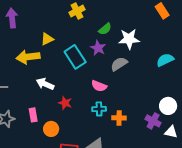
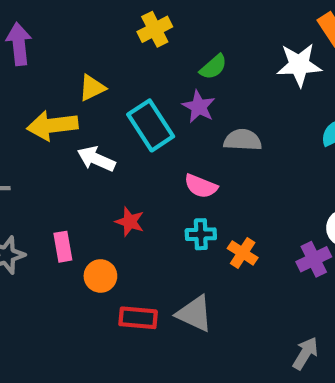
white star: (129, 39) -> (299, 65), moved
gray semicircle: (119, 64) -> (243, 140), turned 36
white arrow: (45, 84) -> (96, 159), moved
orange cross: (119, 118) -> (243, 253), turned 32
purple cross: (153, 121) -> (314, 259), turned 35

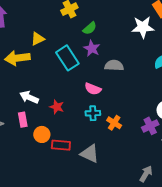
green semicircle: (213, 67) -> (90, 28), moved
white arrow: (96, 159) -> (29, 97), moved
red rectangle: (138, 318) -> (61, 145), moved

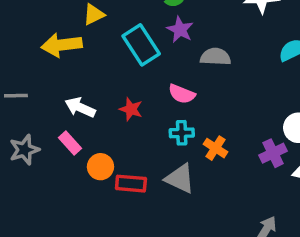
red star: (57, 107) -> (131, 109), moved
pink rectangle: (23, 120) -> (70, 143), turned -32
gray triangle: (90, 154) -> (180, 179), moved

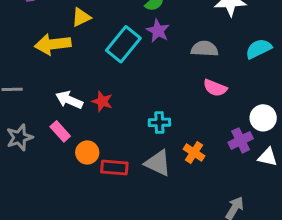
cyan rectangle: (141, 45) -> (123, 44), turned 72
gray semicircle: (216, 57) -> (205, 49), moved
pink semicircle: (182, 94) -> (215, 88), moved
red star: (131, 109) -> (102, 101), moved
orange cross: (216, 148) -> (194, 152), moved

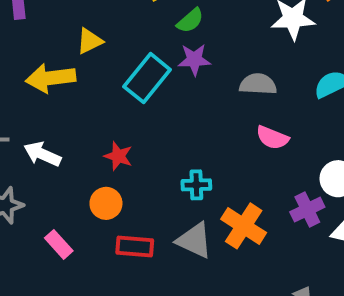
purple star: (158, 31) -> (194, 60), turned -30
white arrow: (69, 100) -> (42, 154), moved
pink rectangle: (60, 131) -> (59, 244), moved
orange circle: (87, 152) -> (106, 203), moved
orange cross: (194, 152) -> (244, 226), size x1.5

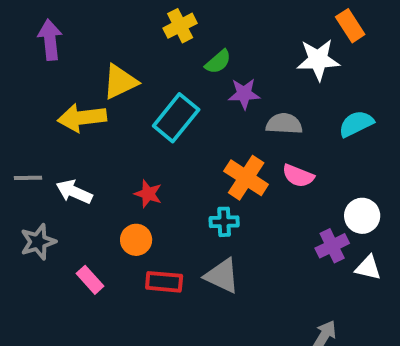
yellow triangle: (90, 41) -> (120, 82), size x1.4
purple star: (194, 60) -> (244, 94), moved
orange cross: (244, 226) -> (246, 178), moved

